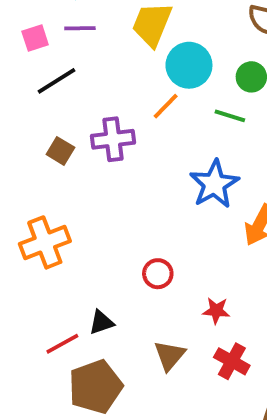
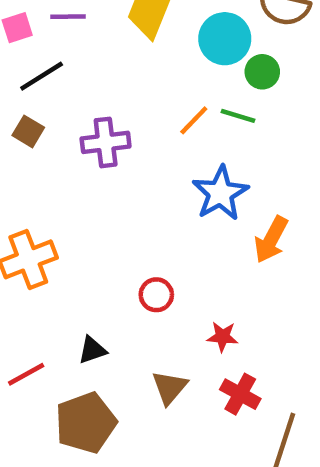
cyan circle: (189, 65) -> (225, 39), moved
orange line: (166, 106) -> (194, 120), moved
brown square: (60, 151) -> (28, 131), moved
red line: (62, 344) -> (26, 374), moved

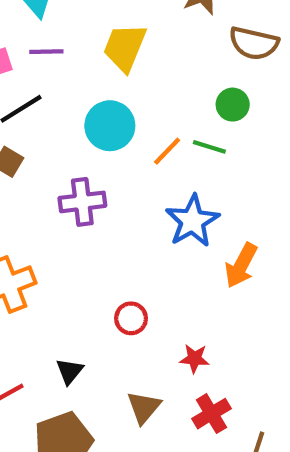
cyan circle: (225, 39) -> (110, 126), moved
purple cross: (106, 142) -> (82, 202), moved
black triangle: (92, 350) -> (70, 371), turned -32
red cross: (240, 394) -> (211, 414), turned 30

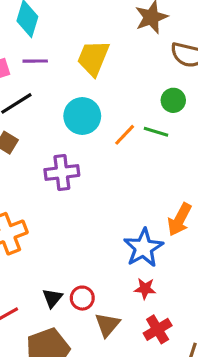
blue star: (192, 221) -> (143, 248), moved
red circle: (131, 318) -> (82, 298), moved

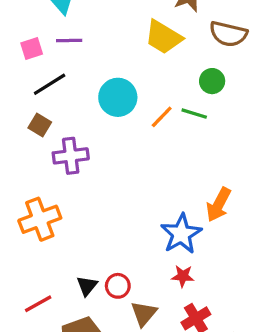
yellow trapezoid: (93, 58) -> (163, 37), moved, turned -81
purple cross: (62, 172) -> (71, 156), moved

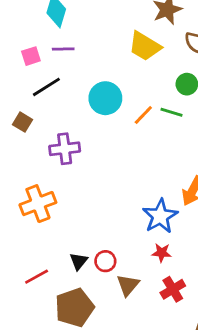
brown square: (40, 125) -> (22, 122), moved

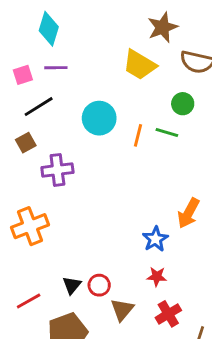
orange line: (143, 115) -> (138, 135), turned -30
brown square: (22, 122) -> (26, 143), moved, turned 30
blue star: (160, 216) -> (155, 239), size x0.7

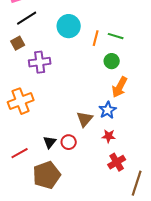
green circle: (183, 104) -> (112, 61), moved
orange arrow: (188, 213) -> (120, 87), moved
brown triangle: (122, 310) -> (85, 119), moved

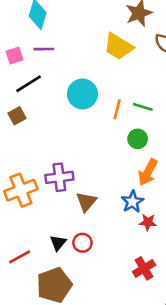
purple cross: (40, 62) -> (59, 177), moved
brown triangle: (85, 119) -> (86, 202), moved
red star: (109, 136) -> (148, 222), moved

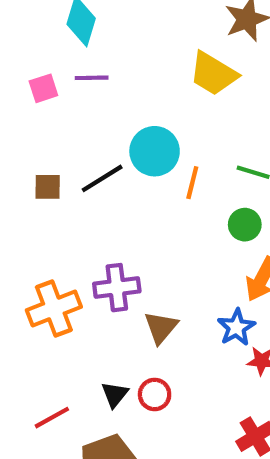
black line: (29, 84) -> (102, 178), moved
orange line: (117, 109) -> (192, 183), moved
brown square: (17, 116) -> (48, 187), turned 30

